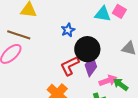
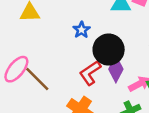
brown line: (19, 35) -> (37, 79), moved, turned 35

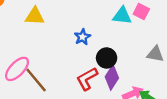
black circle: (109, 50) -> (107, 58), size x0.7

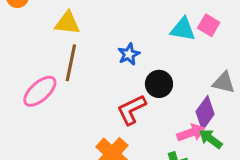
purple diamond: (112, 77) -> (205, 113), moved
brown line: (36, 80) -> (71, 63), moved, turned 48

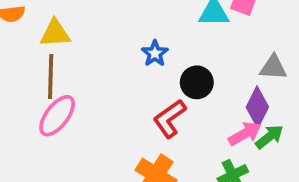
yellow triangle: (67, 23) -> (55, 33), moved
brown line: (71, 63) -> (51, 77), moved
green arrow: (211, 139) -> (269, 137), turned 115

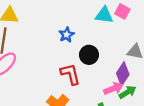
red L-shape: (170, 119) -> (70, 74), turned 105

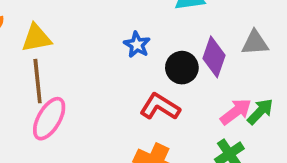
red L-shape: (70, 74) -> (160, 107), turned -30
purple diamond: (123, 74) -> (214, 57), moved

